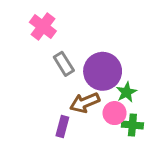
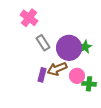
green star: (126, 92) -> (85, 47), moved
purple rectangle: (62, 126) -> (42, 75), moved

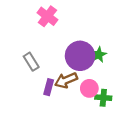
pink cross: (29, 18) -> (47, 16), moved
gray rectangle: (43, 43) -> (31, 62), moved

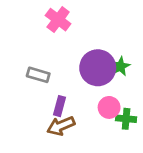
gray rectangle: (31, 62) -> (38, 75), turned -42
brown arrow: (66, 80) -> (61, 126), moved

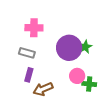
pink cross: (58, 20) -> (34, 28), moved, turned -36
purple rectangle: (59, 106) -> (29, 75), moved

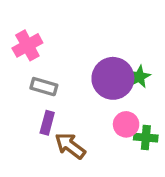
pink cross: (34, 28) -> (27, 45), moved, turned -30
brown arrow: (43, 89) -> (70, 146), turned 60

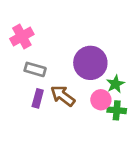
green star: (139, 77) -> (115, 84), moved
brown arrow: (70, 146) -> (63, 96), moved

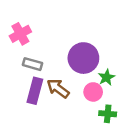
purple rectangle: (38, 98) -> (35, 91), size x1.5
green cross: (117, 110) -> (108, 114), moved

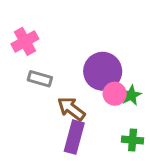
purple rectangle: (35, 91) -> (74, 137), moved
pink circle: (93, 92) -> (115, 94), moved

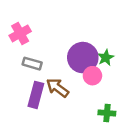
green star: (131, 95) -> (106, 58), moved
purple rectangle: (74, 137) -> (36, 95), moved

